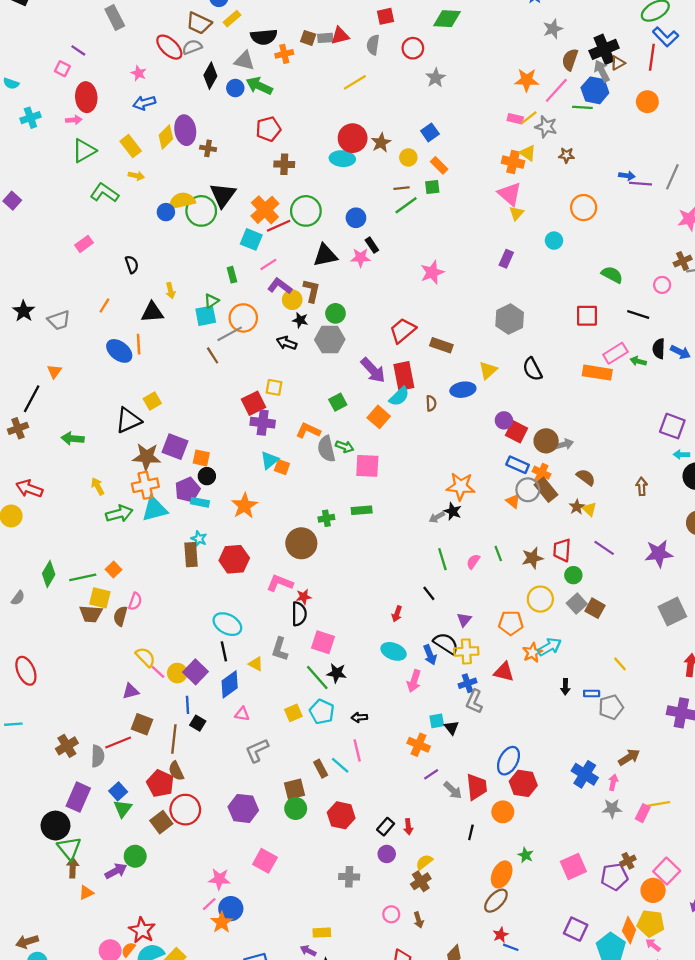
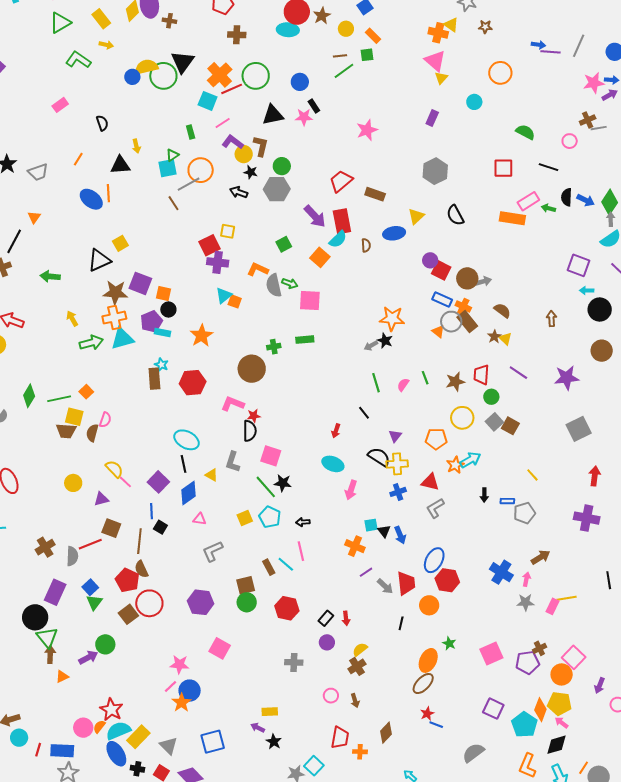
blue arrow: (430, 655) -> (400, 535), moved
yellow circle: (177, 673) -> (73, 483), moved
gray L-shape: (474, 701) -> (435, 508), moved, turned 35

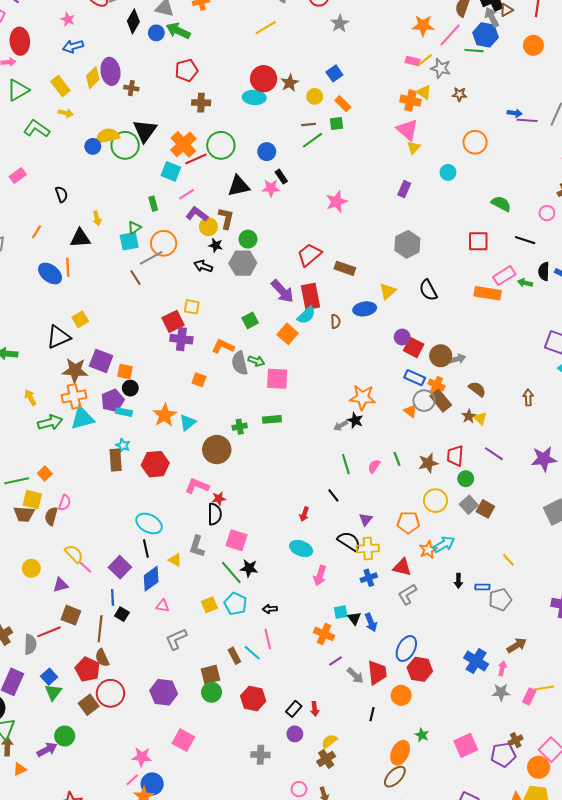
cyan triangle: (224, 295) -> (188, 422), moved

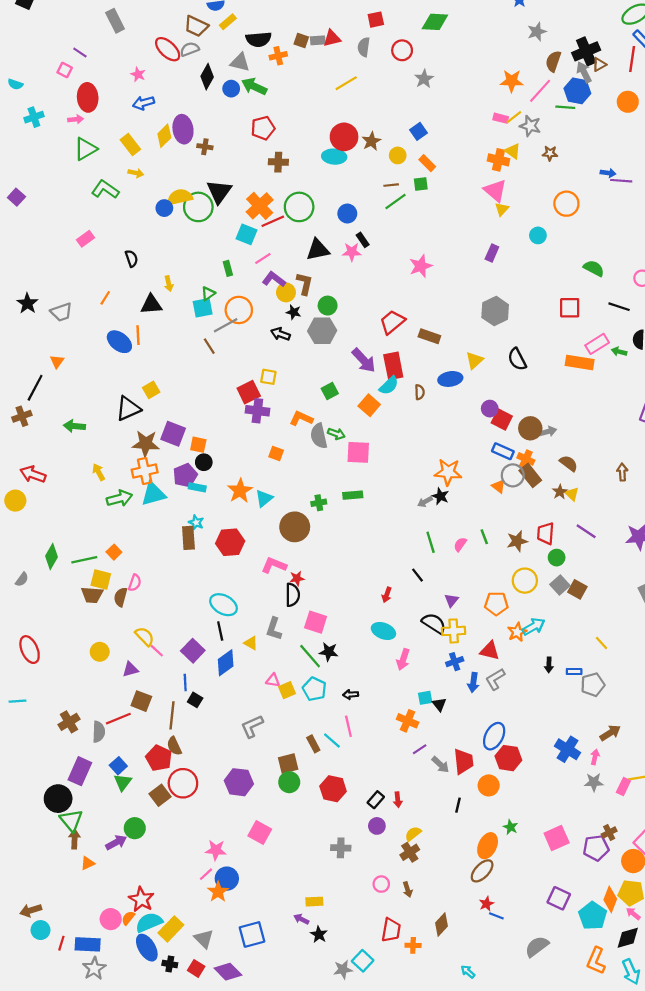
pink triangle: (163, 606) -> (273, 680), moved
blue arrow: (371, 622) -> (473, 682), moved, turned 30

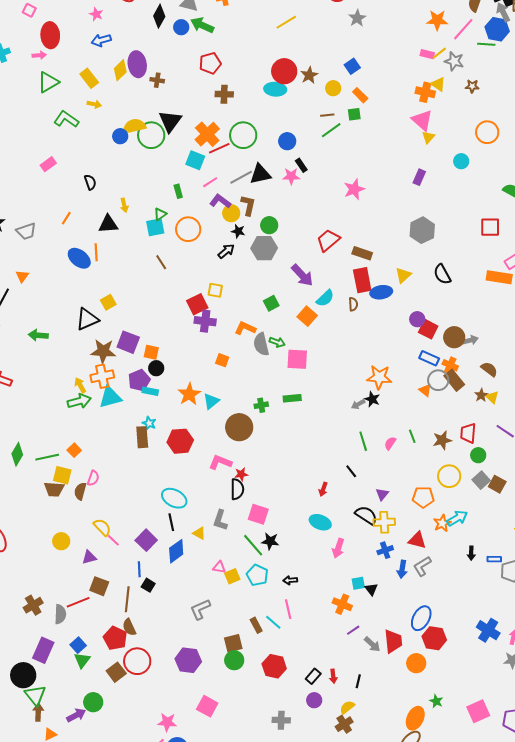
gray line: (226, 325) -> (241, 177), moved
black arrow: (280, 334) -> (226, 251), turned 120
red rectangle: (393, 366) -> (362, 280), moved
yellow arrow: (99, 472) -> (80, 385), moved
black line: (458, 805) -> (358, 681), moved

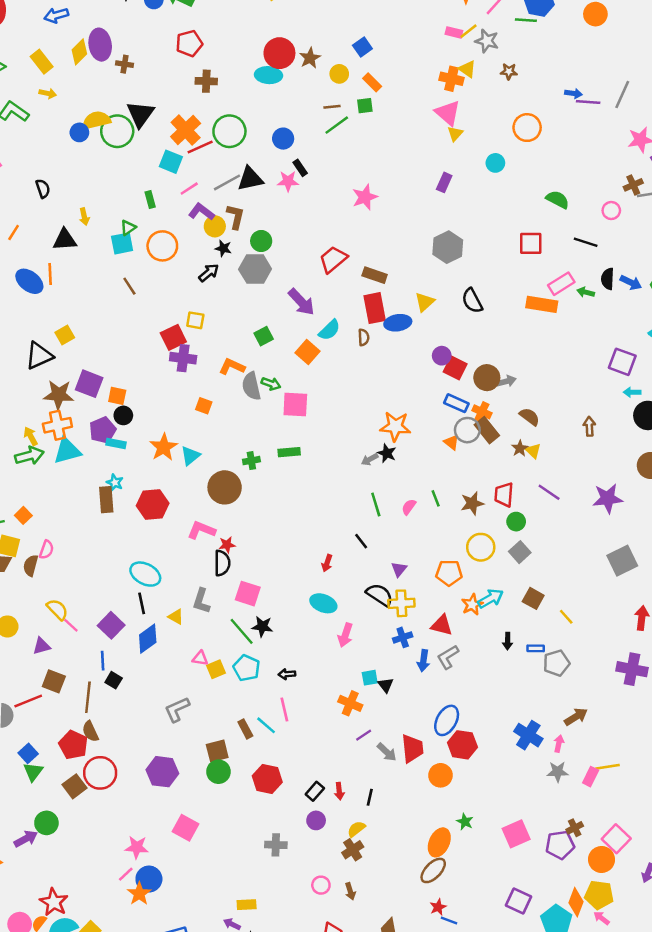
brown square: (497, 484) -> (533, 598), moved

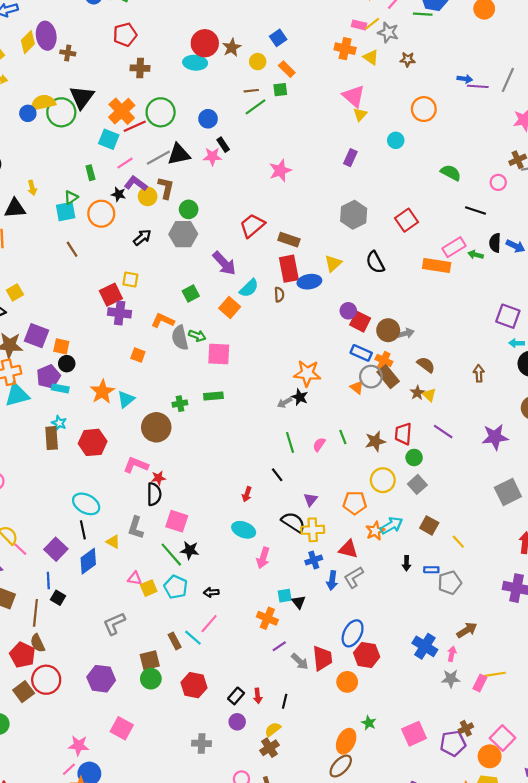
orange cross: (451, 79) -> (345, 49), moved
red square: (531, 243) -> (407, 220), moved, turned -35
black star: (223, 248) -> (118, 194), moved
pink line: (284, 709) -> (209, 624), turned 54

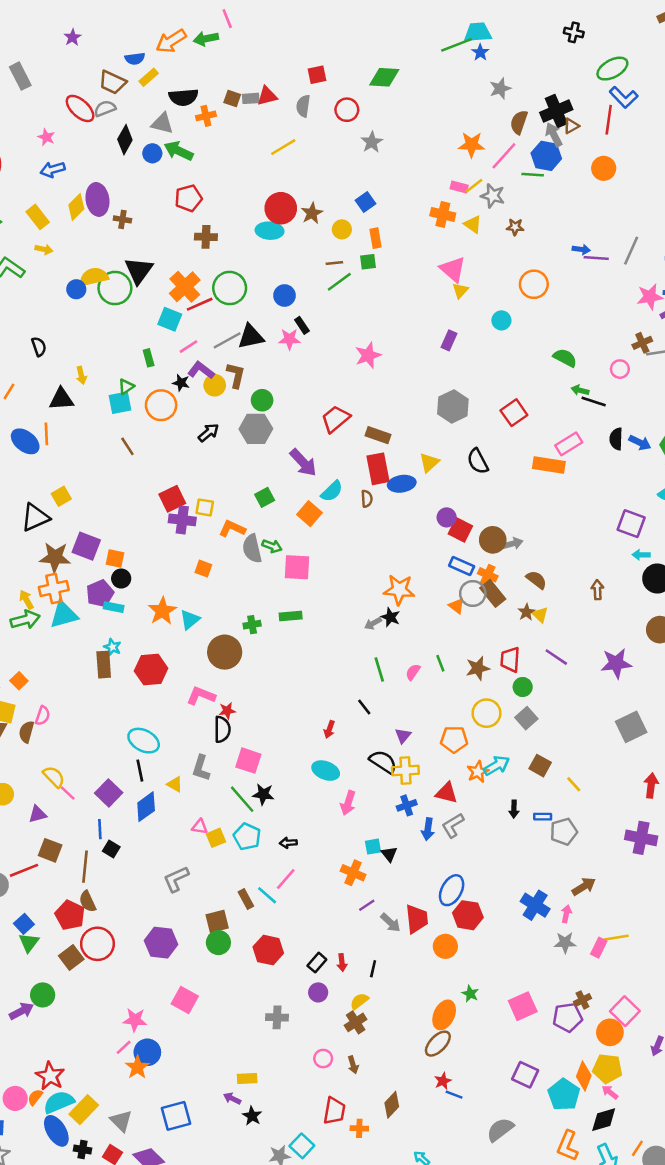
orange rectangle: (287, 69) -> (376, 238), turned 35
green arrow: (476, 255) -> (580, 390), moved
yellow square: (130, 279) -> (205, 507), moved

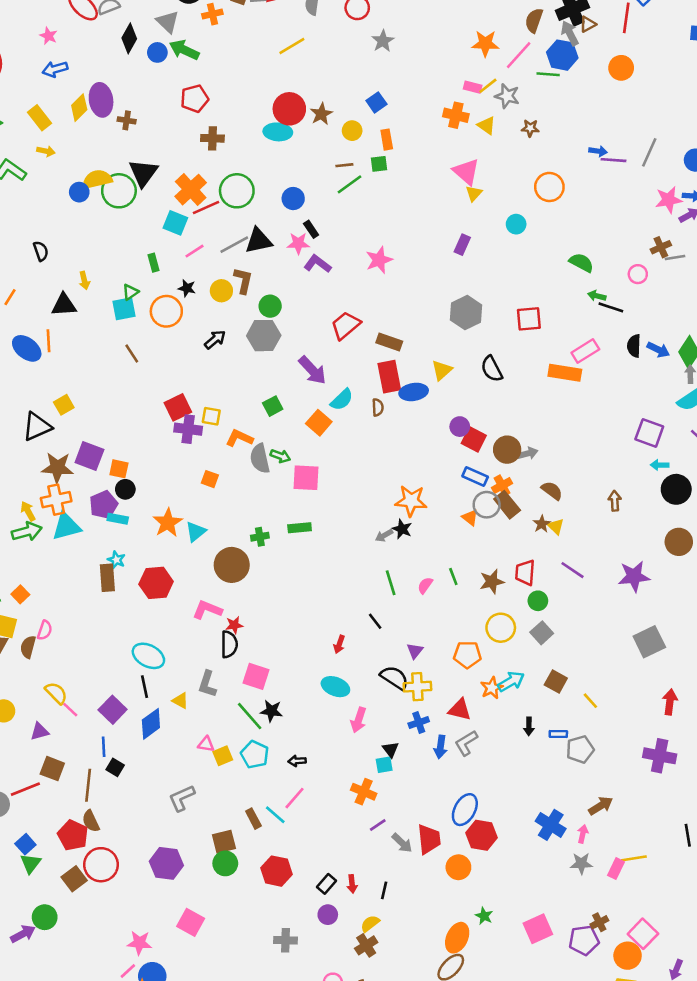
gray triangle: (162, 123) -> (168, 22), turned 30
purple L-shape: (201, 370) -> (318, 264), moved
red square: (514, 413) -> (529, 319), turned 30
orange cross: (488, 575) -> (502, 485), turned 36
black triangle: (389, 854) -> (391, 749), moved

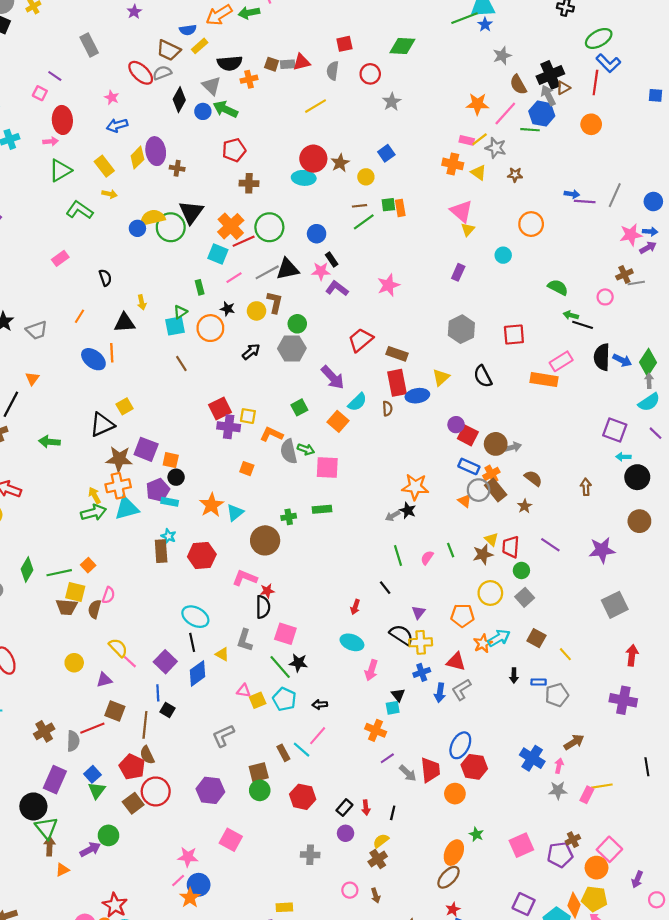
brown semicircle: (534, 20) -> (518, 85), turned -48
orange rectangle: (387, 140) -> (400, 208), moved
black semicircle: (634, 346) -> (602, 357), size x1.4
yellow triangle: (556, 526) -> (491, 539), moved

